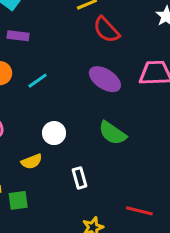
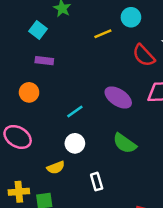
red semicircle: (106, 30) -> (144, 55), moved
cyan line: (38, 81) -> (75, 112), moved

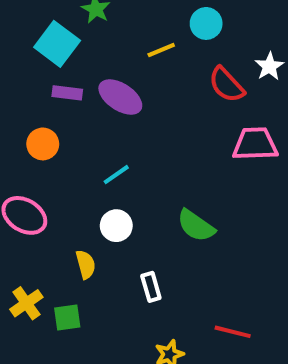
cyan square: (38, 30) -> (57, 44), size x1.5
purple ellipse: (118, 97) -> (120, 97), moved
yellow semicircle: (56, 168) -> (86, 264), turned -84
yellow cross: (19, 192) -> (26, 303), turned -30

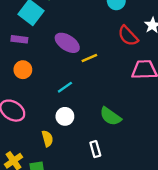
yellow line: (161, 50) -> (89, 58), moved
purple rectangle: (67, 93) -> (19, 39), moved
white rectangle: (151, 287) -> (95, 149), moved

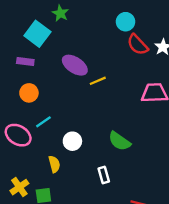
red semicircle: (128, 36) -> (138, 45), moved
cyan line: (65, 87) -> (43, 122), moved

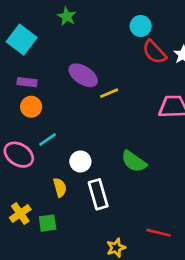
cyan square: (37, 34) -> (22, 40), moved
purple rectangle: (25, 62) -> (27, 82), moved
white rectangle: (104, 175) -> (98, 194), moved, size x1.5

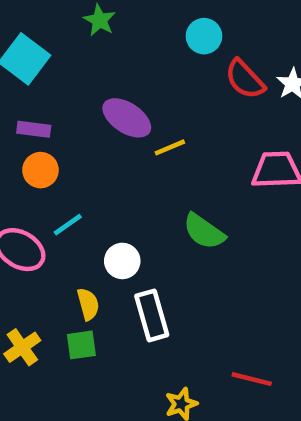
cyan circle: (141, 26) -> (204, 36), moved
green semicircle: (134, 161) -> (204, 231), moved
green square: (48, 223) -> (81, 345), moved

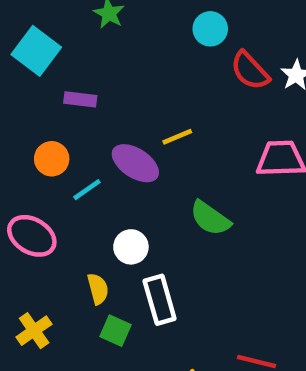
purple ellipse: (127, 118) -> (135, 163), moved
purple rectangle: (34, 129) -> (80, 99), moved
cyan line: (68, 225) -> (87, 190), moved
green square: (81, 345) -> (116, 331), moved, turned 32

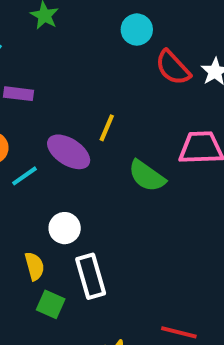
yellow line: (177, 137) -> (107, 128), turned -44
green semicircle: (210, 218) -> (147, 176), moved

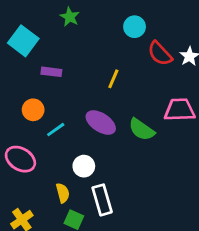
yellow line: (107, 128) -> (113, 79), moved
purple ellipse: (69, 152) -> (101, 122), moved

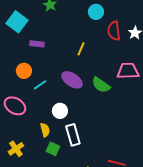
red semicircle: (160, 53) -> (114, 31), turned 36

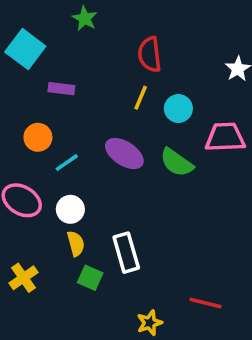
cyan circle: (96, 12) -> (178, 108), moved
red semicircle: (114, 31) -> (150, 54), moved
white circle: (60, 111) -> (70, 209), moved

